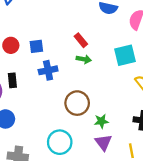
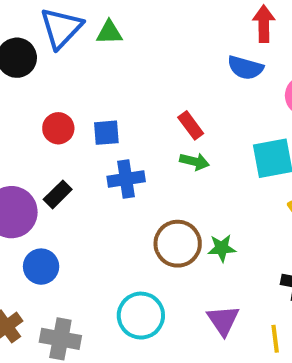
black rectangle: (12, 80) -> (58, 194), turned 48
green star: (101, 121) -> (222, 248), moved

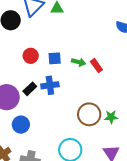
red rectangle: (191, 125) -> (96, 66), moved
green arrow: (194, 162) -> (79, 62), moved
blue cross: (126, 179) -> (50, 85), moved

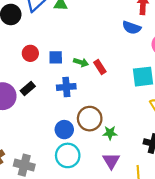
blue cross: (50, 85) -> (66, 87), moved
green star: (111, 117) -> (110, 133), moved
blue circle: (21, 125) -> (64, 130), moved

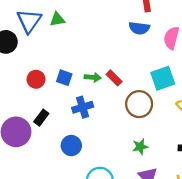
blue square: (56, 57) -> (64, 78), turned 32
brown circle: (90, 119) -> (139, 104), moved
blue circle: (64, 130) -> (71, 146), moved

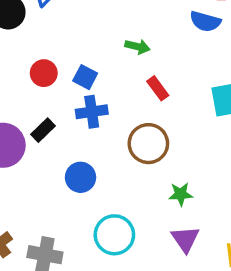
green arrow: (93, 77) -> (137, 47), moved
brown circle: (139, 104) -> (148, 144), moved
blue cross: (83, 107) -> (92, 112), moved

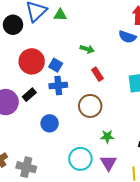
red circle: (44, 73) -> (32, 61), size x1.6
cyan circle: (114, 235) -> (80, 159), moved

